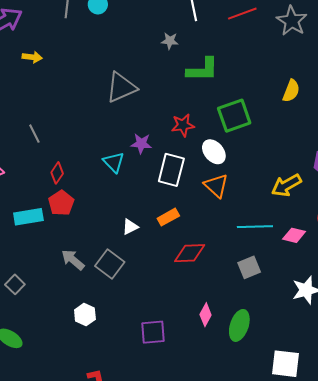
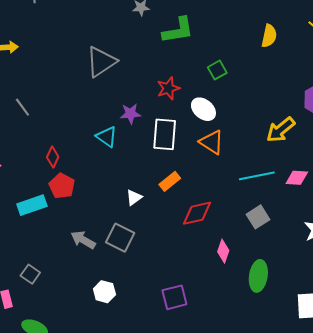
green square: (234, 116) -> (217, 70), size x0.6
gray line: (34, 134) -> (22, 107), moved
pink diamond: (206, 315) -> (223, 251), moved

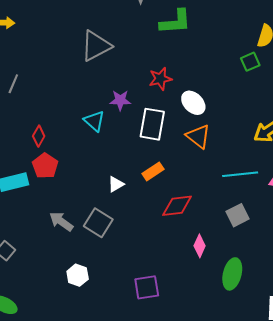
green square: (217, 70) -> (250, 62), moved
gray line: (22, 107) -> (13, 84), turned 54

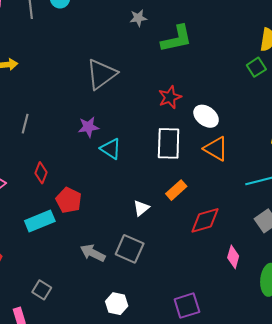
purple star: (120, 100) -> (88, 127), moved
red diamond: (39, 136) -> (41, 173), moved

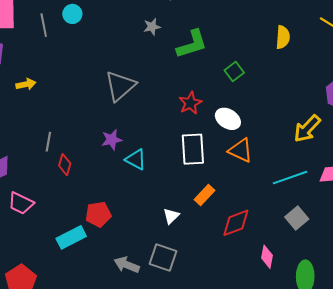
green square: (256, 67) -> (234, 71), moved
red diamond: (41, 173) -> (65, 165), moved
red pentagon: (69, 200) -> (98, 214), turned -30

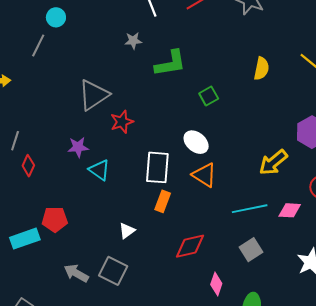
gray line: (44, 25) -> (38, 45), moved, turned 30
red star: (190, 103) -> (122, 122), moved
orange rectangle: (205, 195) -> (163, 201), moved, turned -30

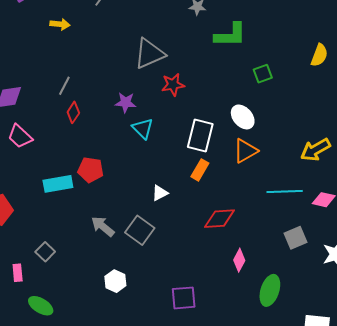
orange triangle: (204, 175) -> (245, 151), turned 48
gray square: (251, 250) -> (295, 238), moved

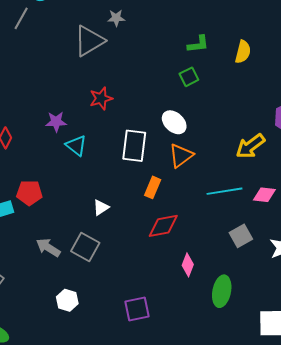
green L-shape: (230, 35) -> (198, 44), moved, size x0.7
gray triangle: (149, 54) -> (89, 41), moved
orange rectangle: (200, 170) -> (153, 187), moved

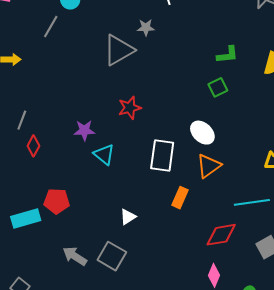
red diamond: (163, 226) -> (221, 235), moved

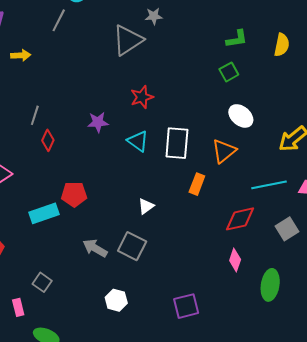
white ellipse: (202, 133) -> (241, 116), moved
cyan triangle: (104, 154) -> (138, 141), moved

